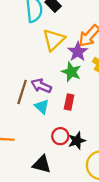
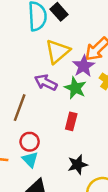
purple arrow: (41, 86) -> (46, 82), moved
cyan triangle: (42, 107) -> (30, 160), moved
red circle: (60, 136) -> (30, 142), moved

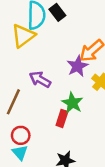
yellow triangle: (58, 51) -> (23, 36), moved
green star: (75, 88) -> (72, 103), moved

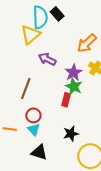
purple star: (77, 66) -> (73, 73), moved
purple arrow: (40, 79) -> (47, 59), moved

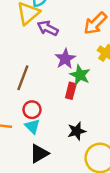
purple arrow: (47, 59) -> (48, 28), moved
purple star: (73, 73) -> (65, 59), moved
black triangle: (39, 152) -> (39, 154), turned -48

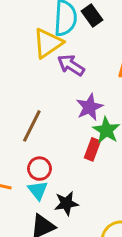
black star: (77, 131) -> (66, 203), moved

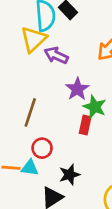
cyan triangle: (38, 190) -> (30, 168), moved, turned -36

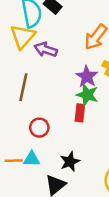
purple star: (77, 89) -> (87, 76), moved
brown line: (30, 112) -> (23, 87), moved
red circle: (42, 148) -> (39, 128), moved

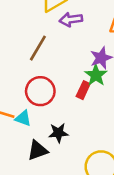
purple arrow: (46, 50) -> (71, 19), turned -45
red circle: (39, 128) -> (40, 91), size x1.5

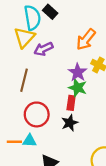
black star: (58, 133) -> (70, 123), moved

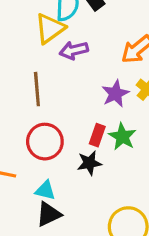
brown line: (24, 80) -> (37, 89), turned -30
green star: (78, 88) -> (122, 137), moved
cyan triangle: (30, 141) -> (45, 190), moved

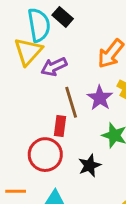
brown line: (37, 89) -> (71, 102), moved
red rectangle: (97, 135) -> (60, 126), moved

